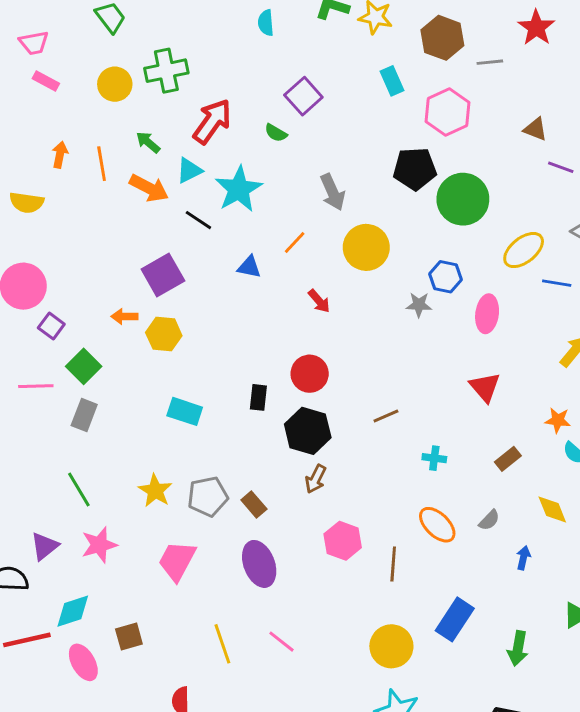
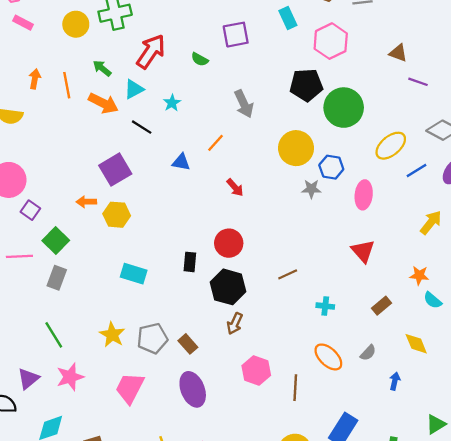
purple square: (303, 96) -> (236, 35), moved, turned 32
cyan star: (239, 189) -> (172, 103), size x0.5
yellow circle: (366, 247) -> (296, 148), moved
blue line: (557, 283) -> (417, 171), turned -40

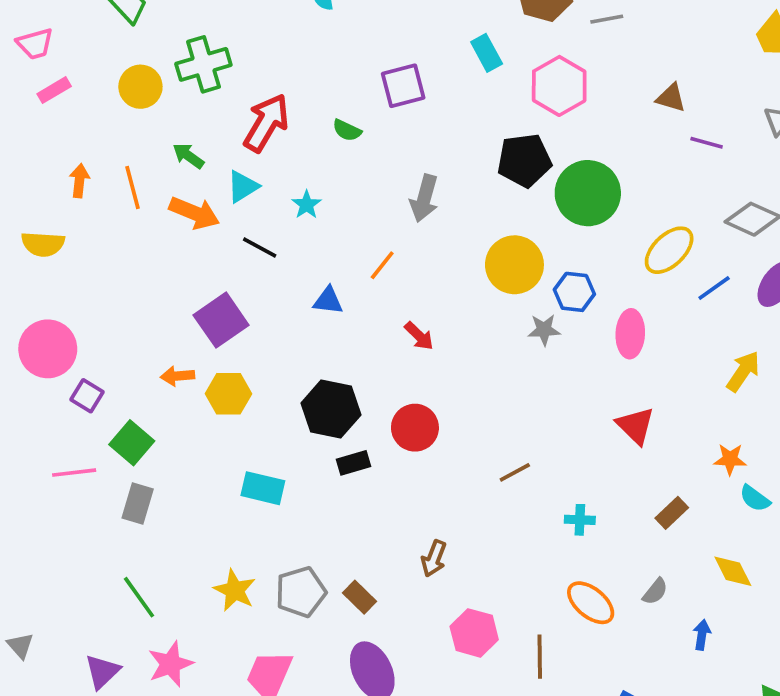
pink rectangle: (23, 23) -> (54, 90), turned -54
gray arrow: (244, 104) -> (424, 198), turned 44
black rectangle: (190, 262) -> (353, 463), turned 72
black hexagon: (228, 287) -> (331, 409), moved

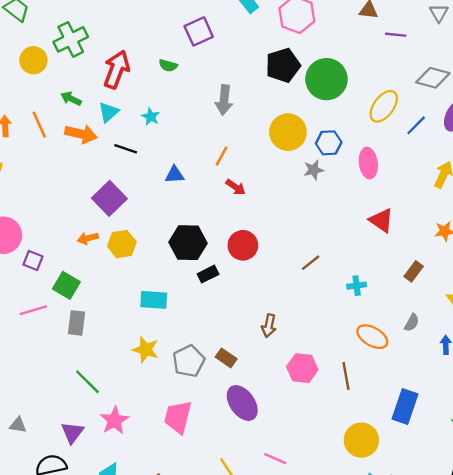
orange line: (382, 265) -> (222, 156), moved
yellow star: (235, 590) -> (146, 350), moved
gray triangle: (20, 646) -> (18, 425), turned -30

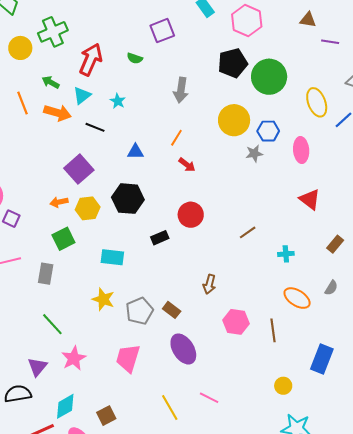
yellow ellipse: (384, 106) -> (317, 102), turned -60
black hexagon: (188, 243) -> (128, 199), moved
green square: (66, 285) -> (63, 239), moved, turned 30
yellow circle: (361, 440) -> (283, 386), size x0.6

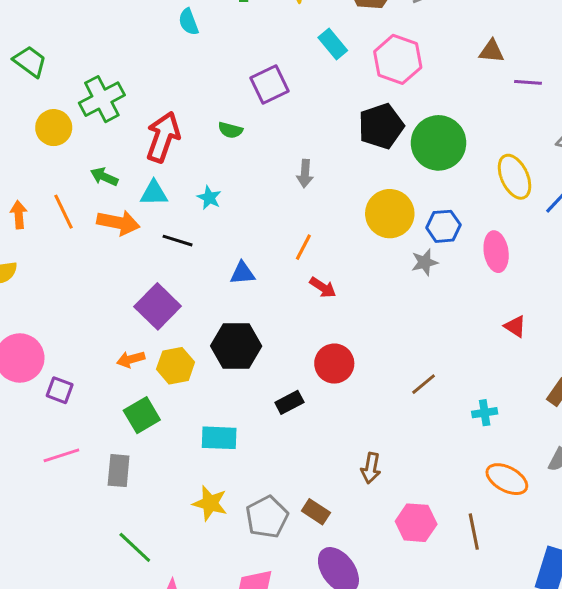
gray arrow: (181, 90) -> (305, 174), size x0.7
cyan triangle: (82, 95) -> (154, 193), turned 42
red triangle: (310, 199) -> (515, 326), size x0.7

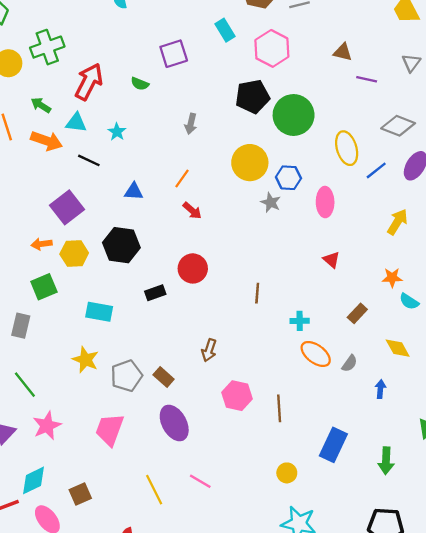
gray star: (425, 262) -> (271, 202), turned 30
brown line: (424, 384) -> (257, 293), turned -54
orange ellipse: (507, 479) -> (316, 354), moved

